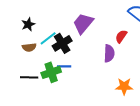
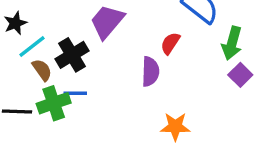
cyan line: (48, 38) -> (32, 47), moved
brown semicircle: (29, 47) -> (42, 70), moved, turned -120

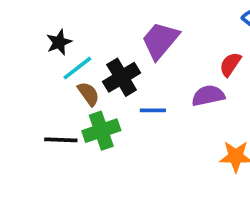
purple semicircle: (150, 72) -> (208, 96), turned -104
blue line: (75, 93) -> (153, 110), moved

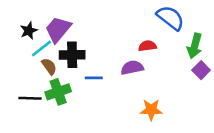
purple trapezoid: (160, 40) -> (58, 29), moved
red semicircle: (230, 64) -> (147, 46), turned 48
black cross: (122, 77) -> (72, 55), turned 30

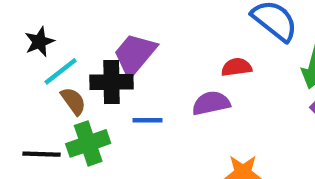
purple trapezoid: (58, 29) -> (135, 54), moved

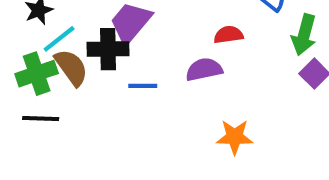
brown semicircle: (73, 101) -> (71, 67), size x1.4
green cross: (88, 143) -> (37, 74), moved

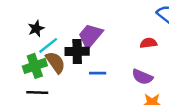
purple semicircle: (204, 69) -> (142, 77), moved, turned -145

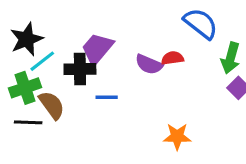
black star: (36, 29) -> (27, 39), size x1.5
brown semicircle: (55, 62) -> (52, 105), moved
purple semicircle: (142, 77) -> (149, 64), moved

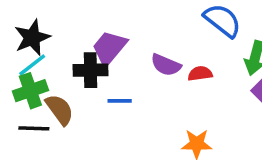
red semicircle: (172, 58) -> (200, 74), moved
cyan line: (42, 61) -> (32, 65), moved

